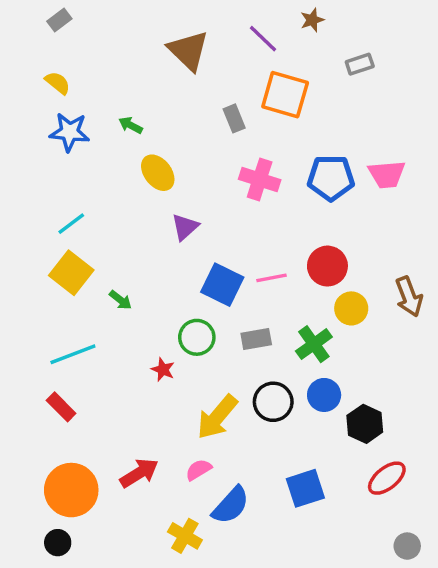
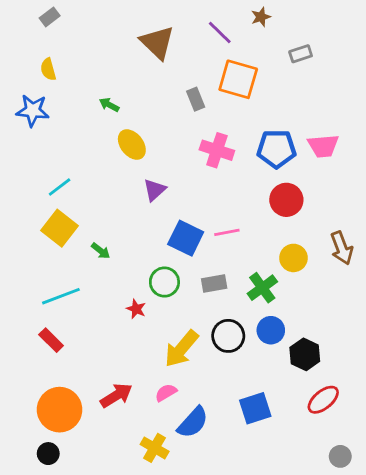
yellow semicircle: (58, 83) -> (48, 69), turned -145
blue star: (70, 132) -> (33, 110), moved
red circle: (327, 266) -> (286, 200), moved

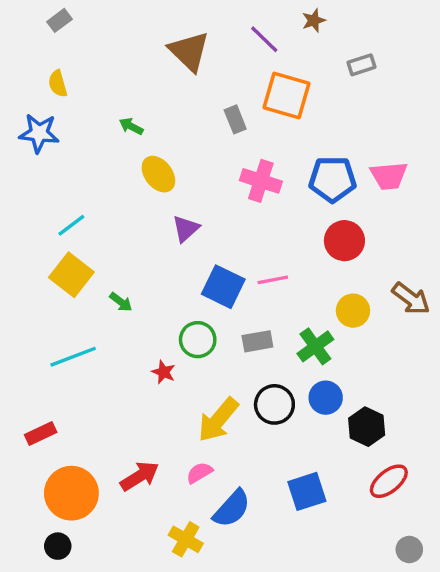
brown arrow: (342, 248) -> (411, 299), turned -32
red rectangle: (51, 340) -> (41, 433), moved, turned -70

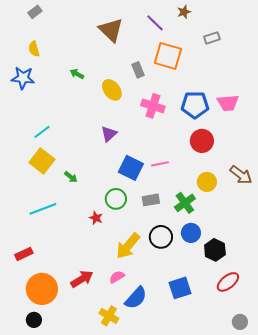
yellow ellipse: (158, 174) -> (112, 90), moved

